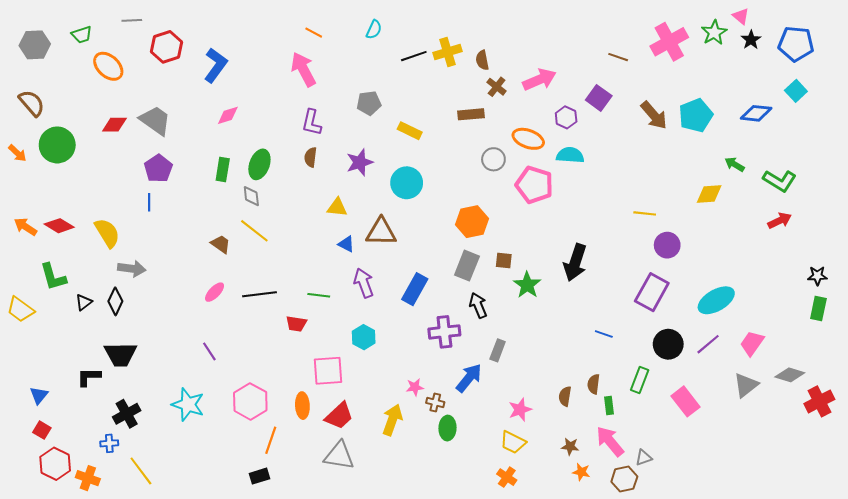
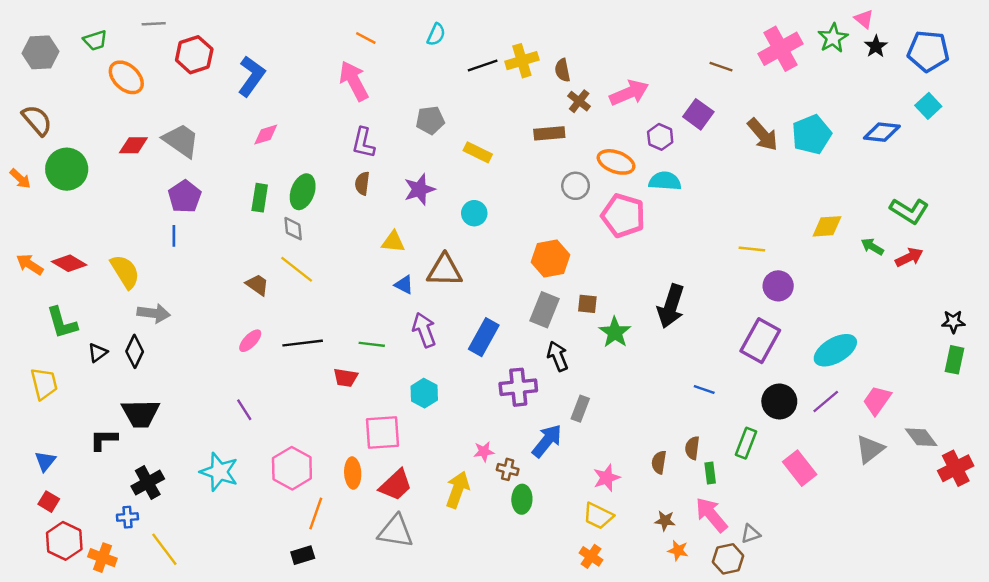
green arrow: (735, 164) -> (872, 247), moved
cyan circle: (407, 183) -> (474, 213), size x0.7
yellow trapezoid: (20, 309) -> (44, 384), moved, turned -140
gray diamond: (790, 375) -> (921, 437), turned 36

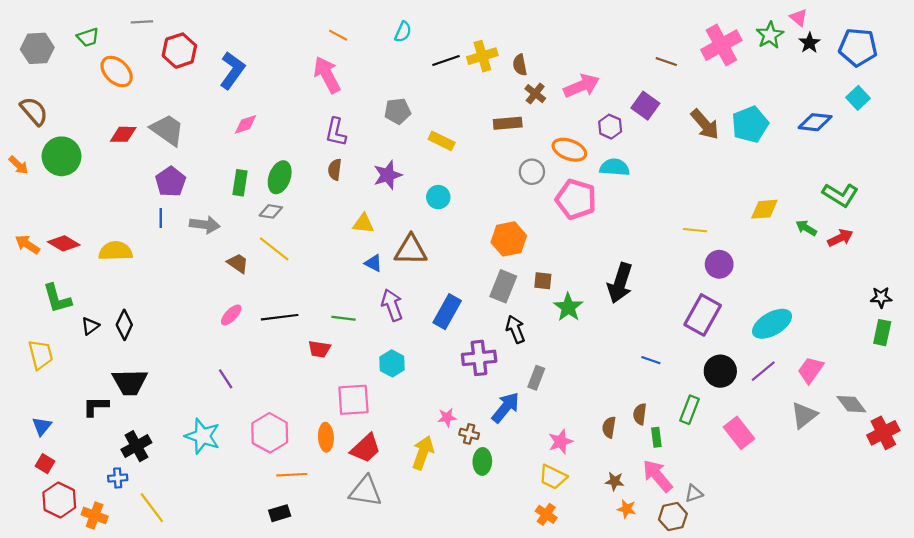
gray diamond: (293, 229) -> (271, 211), turned -75
yellow semicircle: (125, 272) -> (116, 251), turned -60
gray arrow: (154, 313) -> (205, 225), moved
orange line: (316, 514) -> (292, 475), turned 68

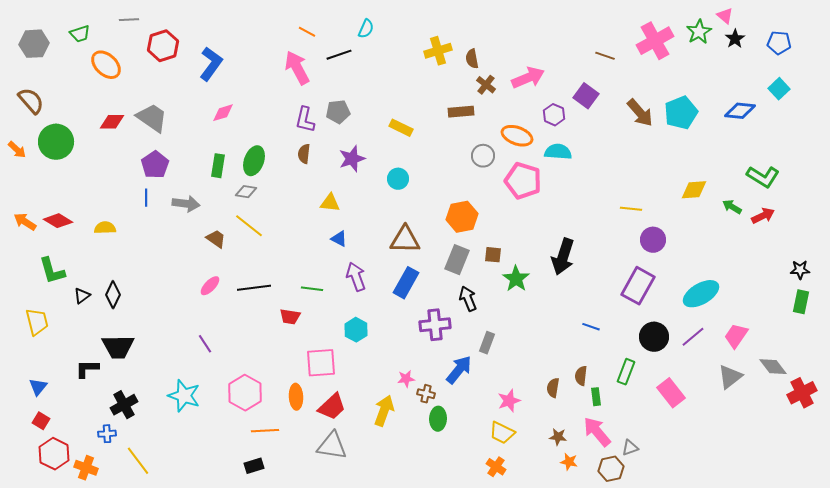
blue pentagon: (858, 47) -> (779, 43), size x0.7
black line: (446, 60) -> (339, 55), moved
gray pentagon: (398, 111) -> (338, 112), moved
brown triangle: (411, 250) -> (405, 240), moved
yellow semicircle: (116, 251) -> (105, 228), size x0.7

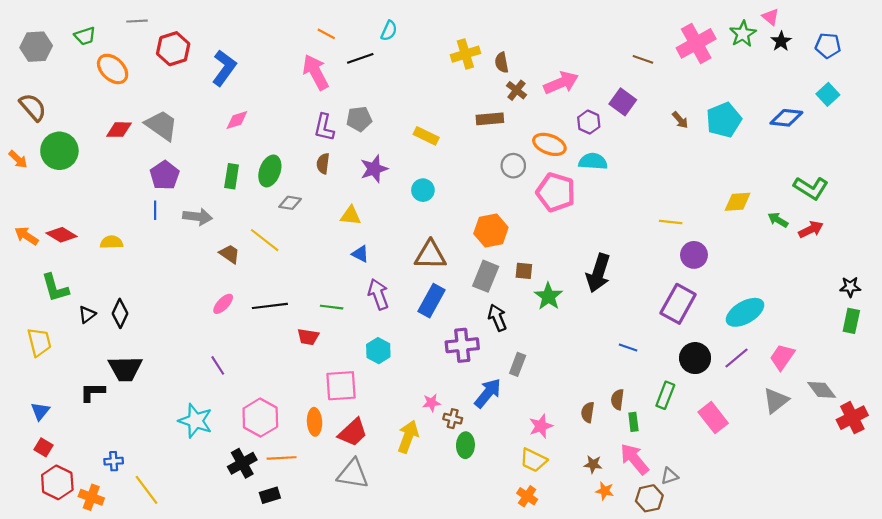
brown arrow: (640, 113) -> (680, 120), size x0.6
gray diamond: (246, 192) -> (290, 203), moved
black cross: (124, 405) -> (242, 463), moved

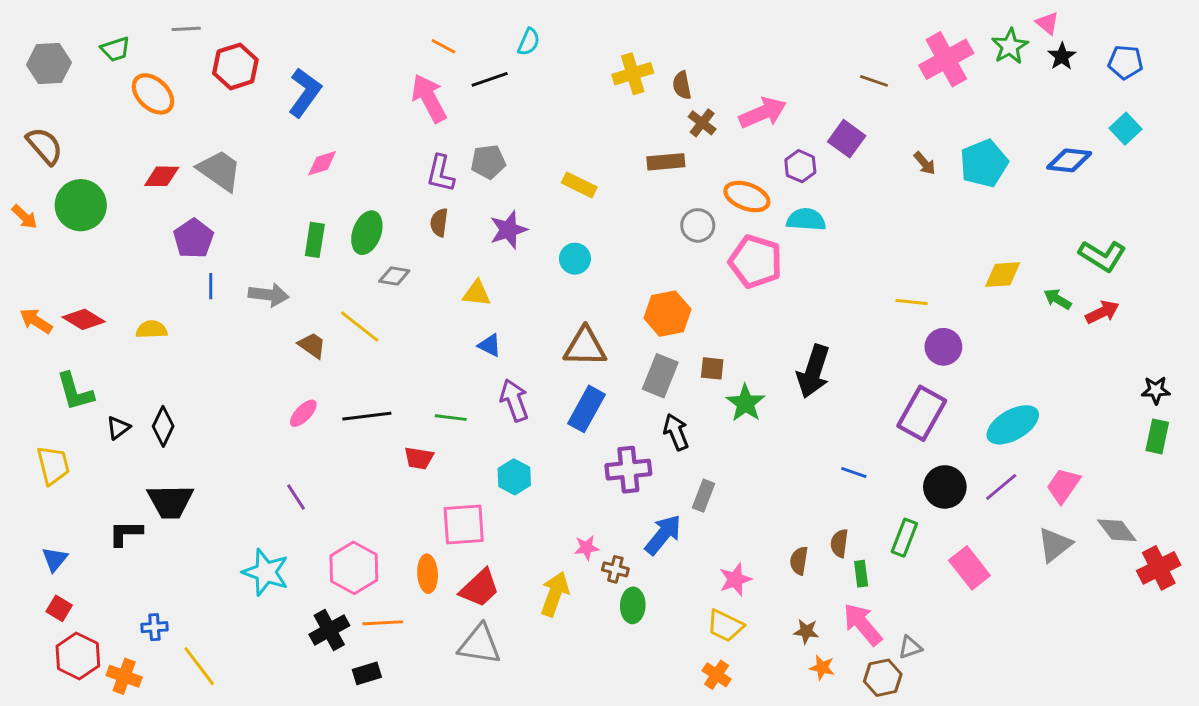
purple pentagon: (165, 175) -> (193, 238), moved

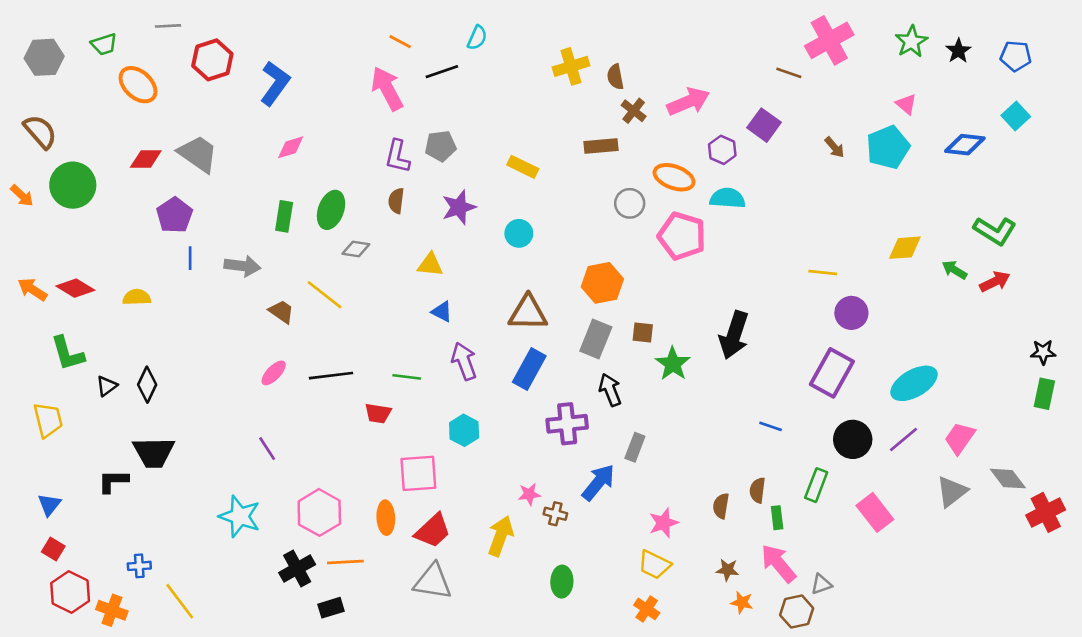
pink triangle: (1047, 23) -> (906, 104), moved
pink cross: (946, 59) -> (829, 40), moved
green ellipse: (633, 605) -> (562, 582), moved

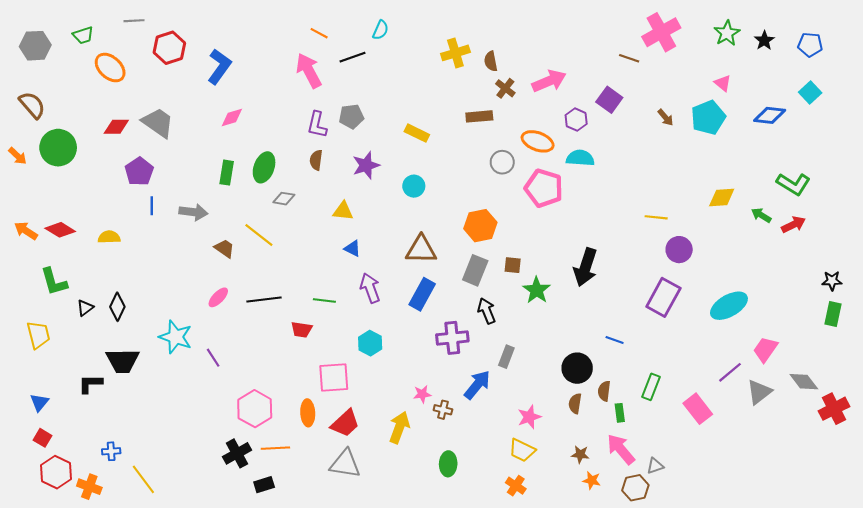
black circle: (853, 439) -> (577, 368), moved
purple line: (904, 439) -> (730, 372), moved
cyan star: (240, 516) -> (176, 337), moved

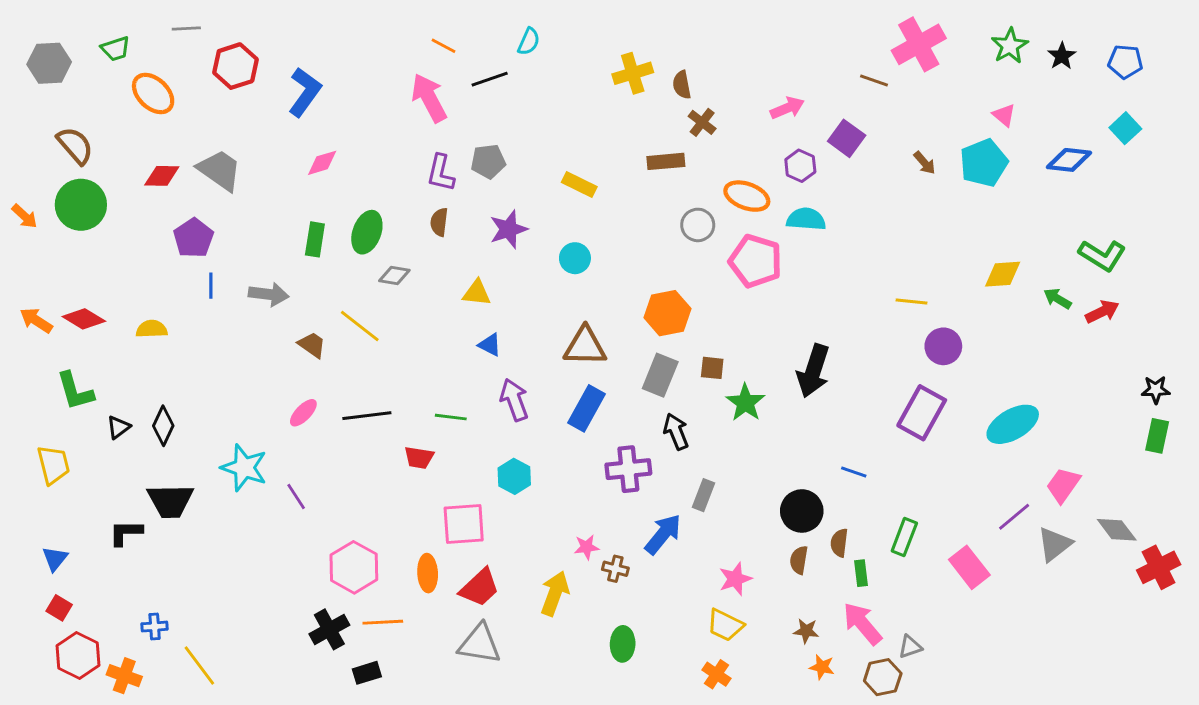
pink arrow: (549, 81) -> (787, 108), moved, size x0.7
brown semicircle: (32, 105) -> (75, 146), moved

